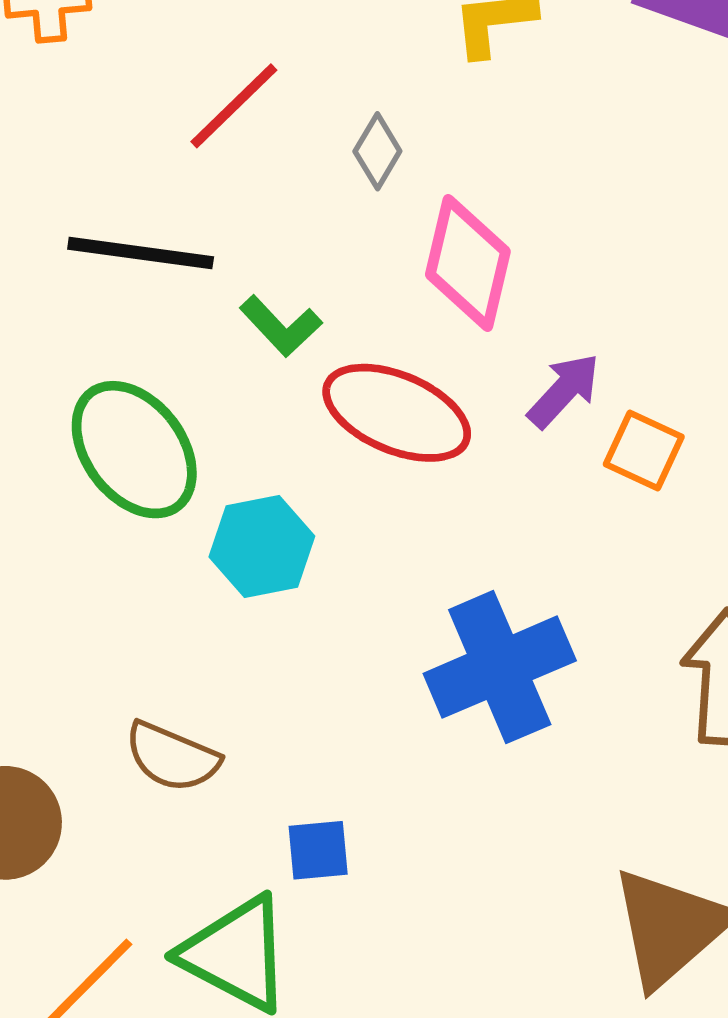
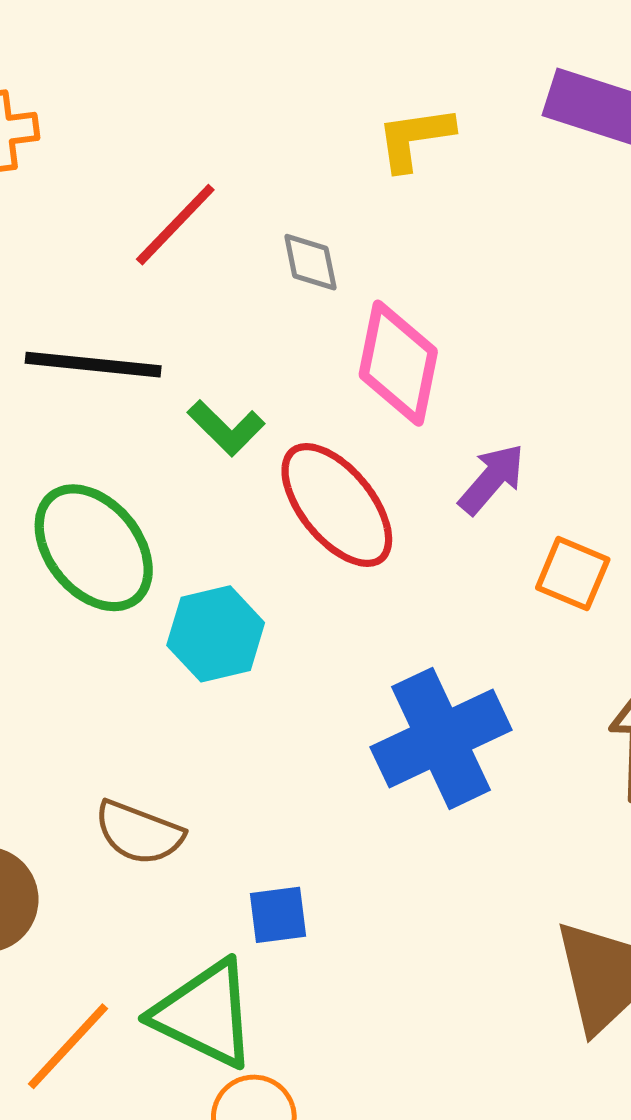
gray diamond: (377, 151) -> (310, 262), turned -40
red ellipse: (397, 413) -> (337, 505), turned 30
orange square: (644, 451) -> (573, 574), moved

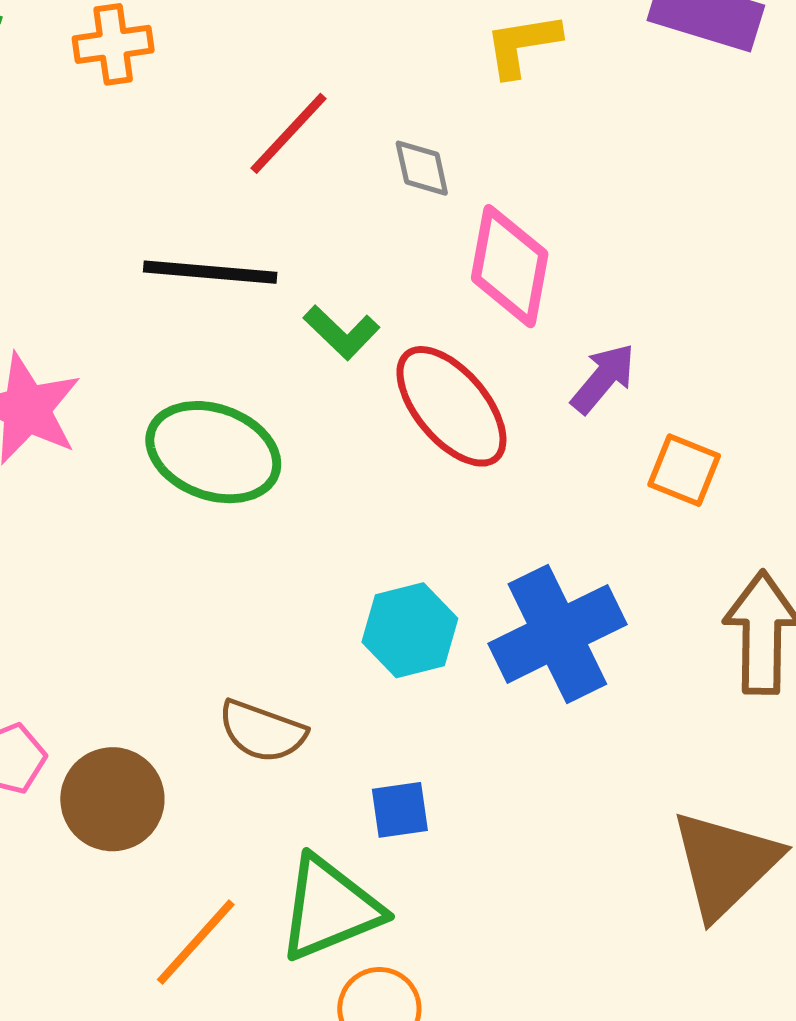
green ellipse: (94, 548) -> (213, 452), turned -30
cyan hexagon: (216, 634) -> (410, 630), moved
green triangle: (205, 1014) -> (330, 908), turned -47

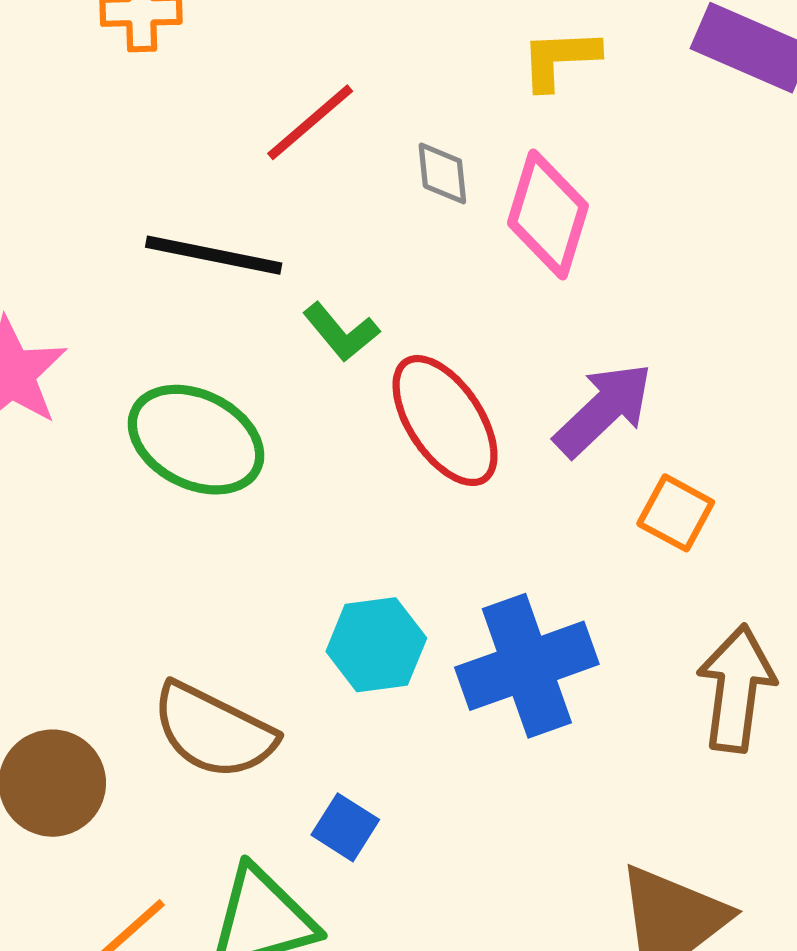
pink diamond: (510, 266) -> (548, 215), moved
purple arrow: (603, 378) -> (604, 410), size x1.4
brown semicircle: (262, 731) -> (213, 731), size x1.4
blue square: (400, 810) -> (345, 827), turned 34

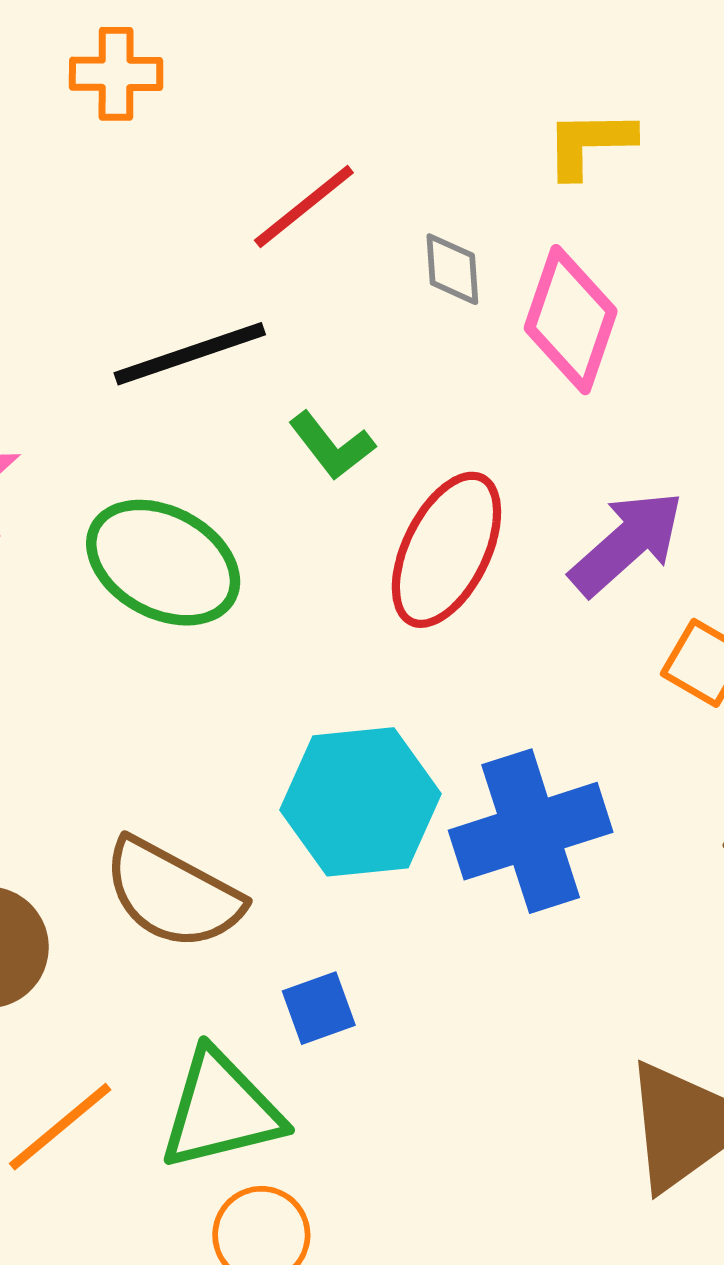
black line: (214, 255) -> (190, 354), turned -32
red ellipse: (445, 421) -> (446, 550), turned 58
cyan hexagon: (376, 645) -> (360, 802), size x1.4
blue square: (345, 827) -> (319, 1008), turned 36

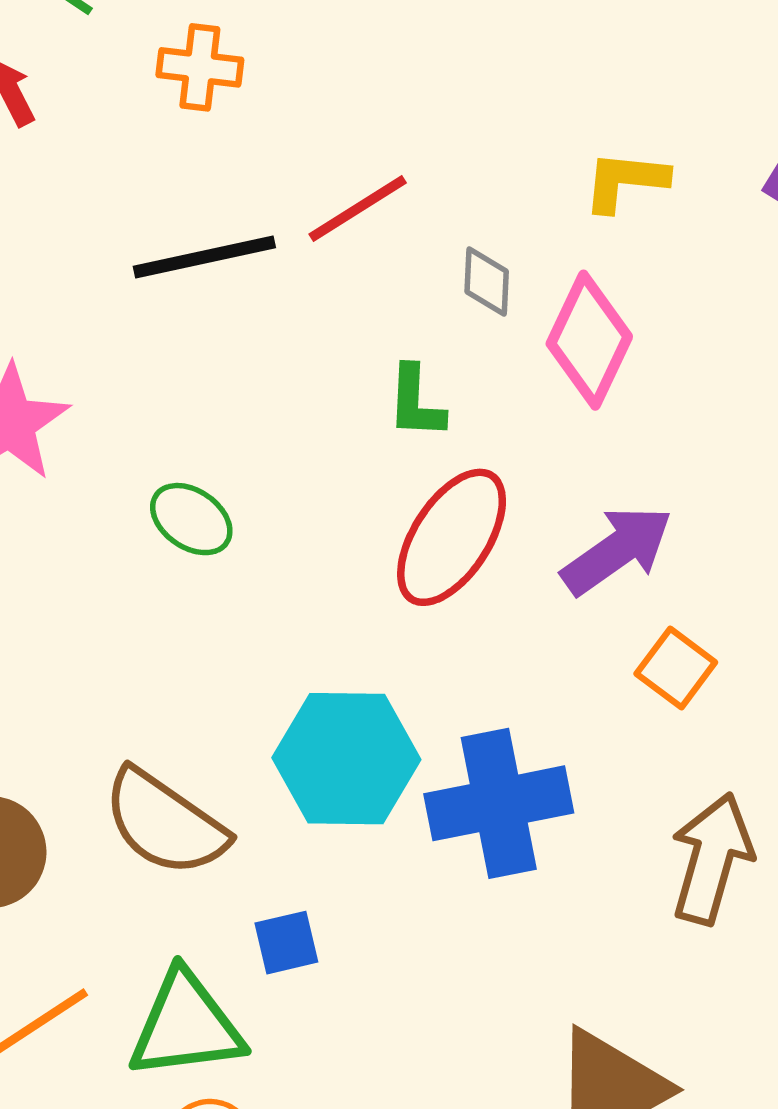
black line: (190, 354) -> (204, 257), moved
green L-shape: (332, 446) -> (416, 402), moved, turned 34
green ellipse: (163, 563) -> (191, 519), size x0.6

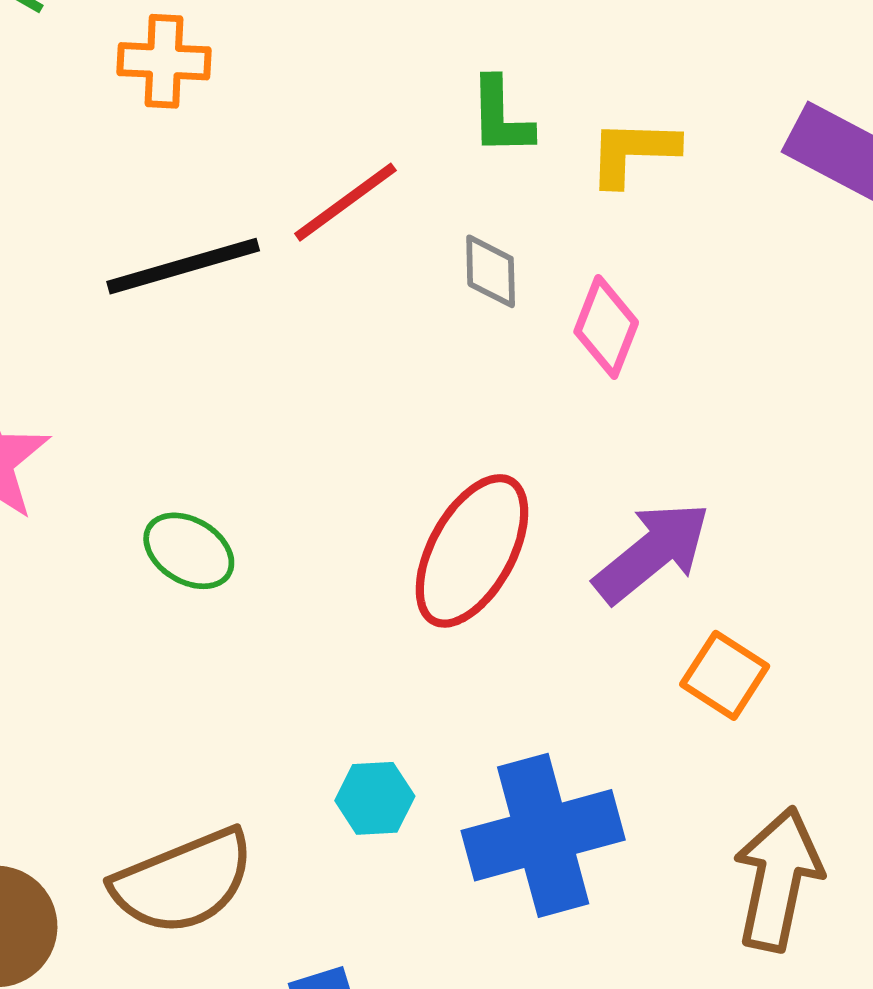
pink diamond: (589, 340) -> (606, 327), size x0.7
green L-shape: (416, 402) -> (501, 116), moved
cyan hexagon: (346, 759) -> (375, 798), size x0.5
brown semicircle: (165, 823) -> (183, 882), turned -53

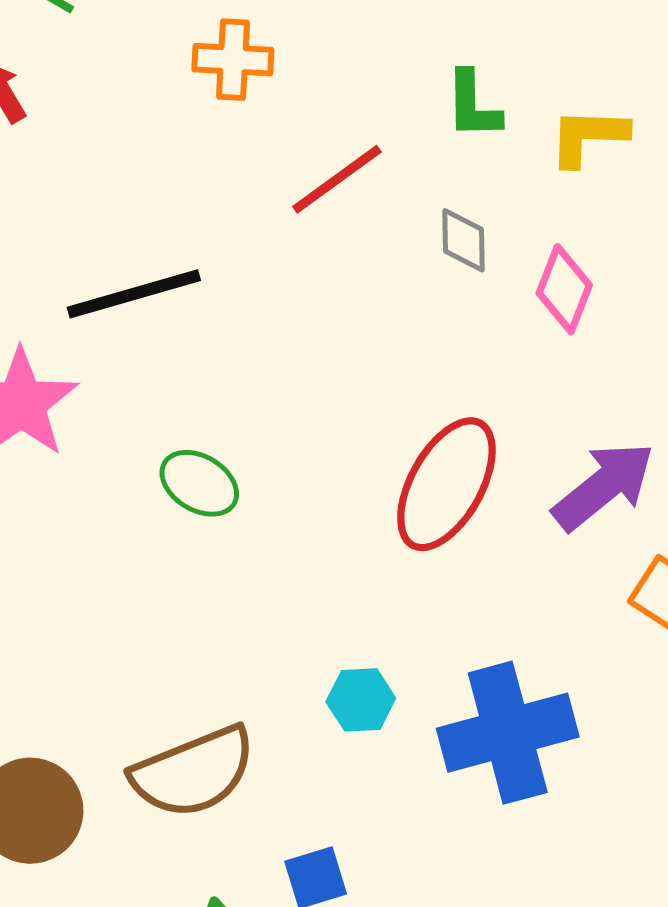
orange cross: (164, 61) -> (233, 60), moved
black line: (183, 266) -> (134, 294), moved

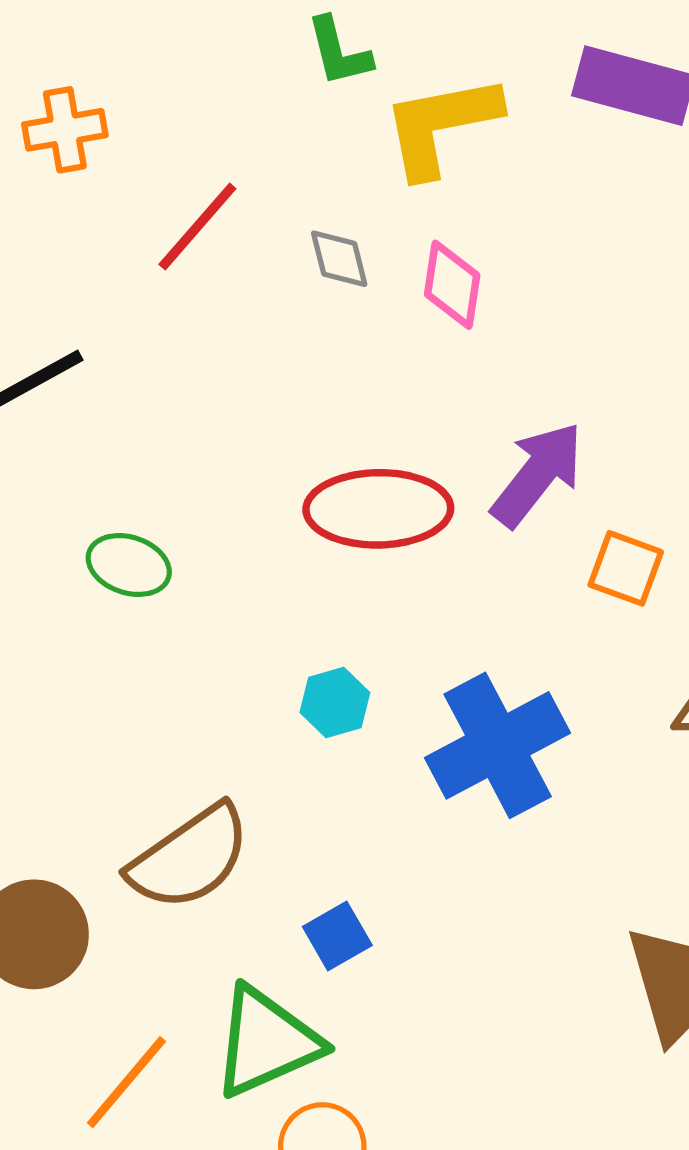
green L-shape: (473, 105) -> (339, 52), moved
yellow L-shape: (588, 137) -> (441, 125), size x1.5
red ellipse: (446, 484) -> (378, 509), turned 73
cyan hexagon: (361, 700) -> (335, 702), moved

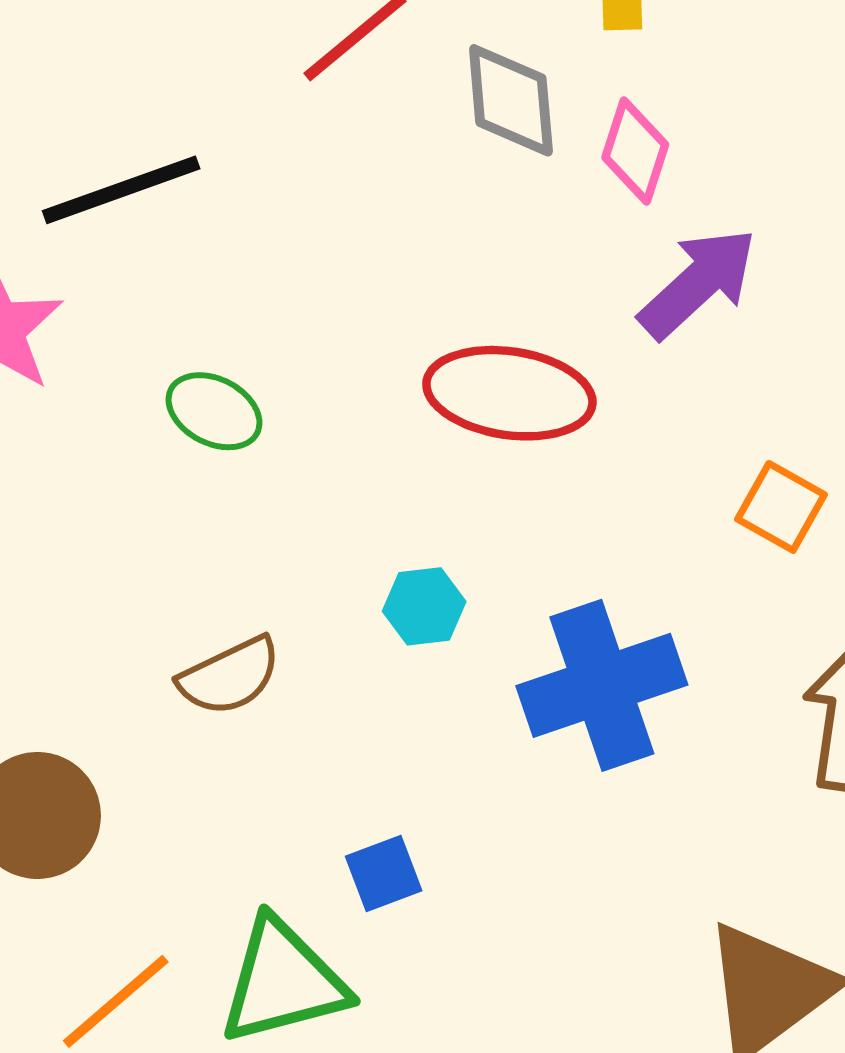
gray diamond: (339, 259) -> (511, 100), size x1.5
purple arrow: (537, 474) -> (698, 283), moved
brown semicircle: (190, 858) -> (230, 676), moved, size x0.7

